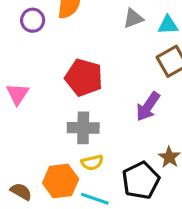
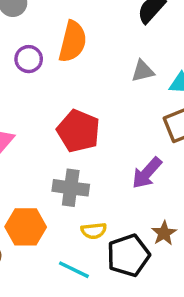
yellow semicircle: (92, 163) -> (94, 231), moved
orange hexagon: (61, 181) -> (26, 227), moved

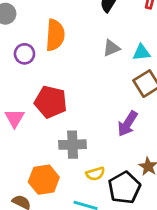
red pentagon: (78, 131) -> (51, 102), moved

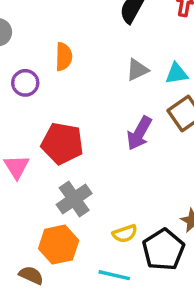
orange semicircle: (55, 35) -> (64, 57), size x0.7
purple arrow: (128, 124) -> (139, 133), moved
gray cross: (73, 145) -> (74, 199), moved, turned -30

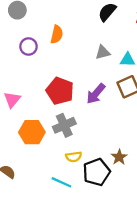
red pentagon: (62, 143) -> (60, 91), moved
gray cross: (74, 199) -> (64, 125), moved
orange hexagon: (59, 245) -> (32, 132), moved

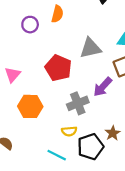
gray triangle: (103, 52) -> (90, 48), moved, size x1.5
purple arrow: (96, 94) -> (103, 87), moved
gray cross: (64, 125) -> (78, 103), moved

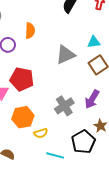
red pentagon: (58, 68) -> (22, 79), moved
purple arrow: (103, 87) -> (92, 99), moved
yellow semicircle: (69, 131) -> (41, 133), moved

